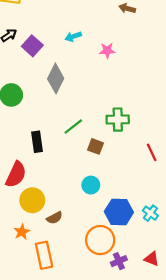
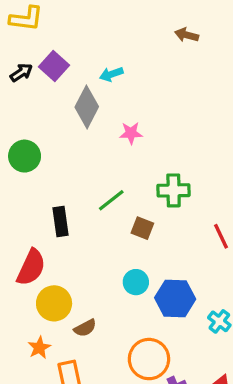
purple square: (32, 46) -> (54, 66), moved
pink star: (107, 51) -> (131, 133), moved
gray diamond: (56, 79) -> (87, 107), moved
blue hexagon: (119, 212) -> (175, 298), moved

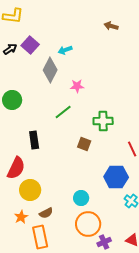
green line: (111, 200) -> (63, 112), moved
cyan circle: (136, 282) -> (81, 198), moved
blue hexagon: (175, 298) -> (116, 177), moved
brown semicircle: (85, 328) -> (46, 213), moved

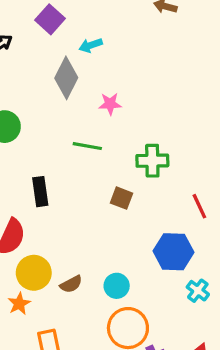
purple square: (30, 45) -> (50, 19), moved
green line: (63, 112) -> (87, 146), turned 48
brown semicircle: (46, 213) -> (71, 284), moved
orange star: (21, 217) -> (19, 304), moved

